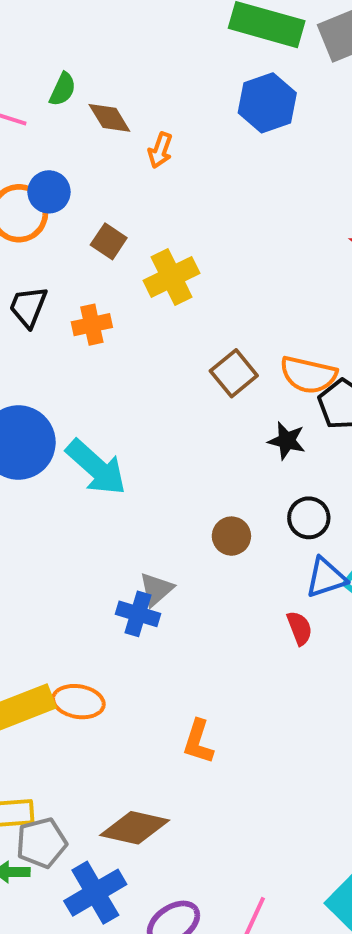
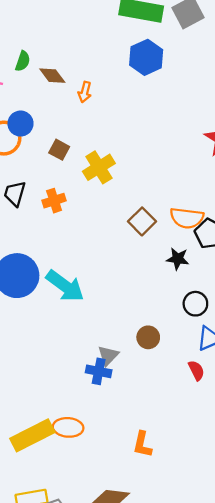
brown circle: (231, 536) -> (148, 337), moved

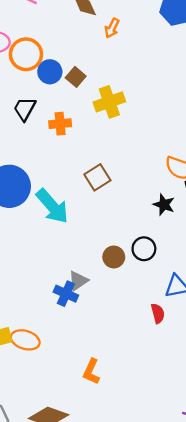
blue circle: (20, 124) -> (50, 72), moved
brown square: (142, 221) -> (97, 177), moved
black circle: (195, 304) -> (144, 249), moved
brown circle: (148, 337) -> (114, 257), moved

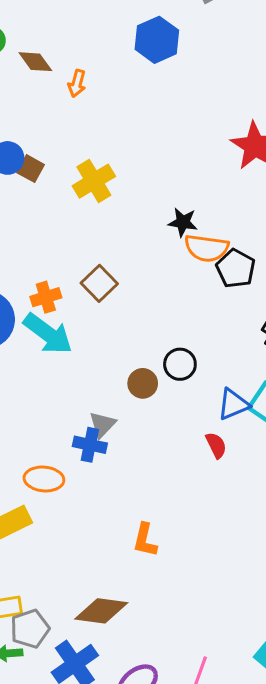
brown square: (76, 77) -> (31, 169), moved
orange cross: (60, 124) -> (46, 297), moved
black star: (164, 205) -> (183, 222), moved
orange ellipse: (25, 340) -> (44, 479), moved

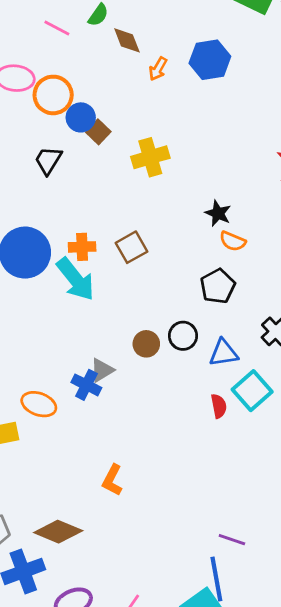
blue hexagon: (157, 40) -> (210, 60), moved
orange semicircle: (207, 248) -> (233, 241), size x0.7
black pentagon: (236, 269) -> (218, 286), moved
blue triangle: (233, 404) -> (224, 353), moved
red semicircle: (216, 445) -> (219, 406), moved

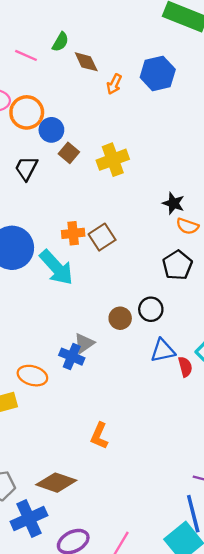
brown square: (98, 132) -> (69, 153), moved
orange cross: (82, 247) -> (73, 233), moved
blue triangle: (224, 353) -> (163, 351), moved

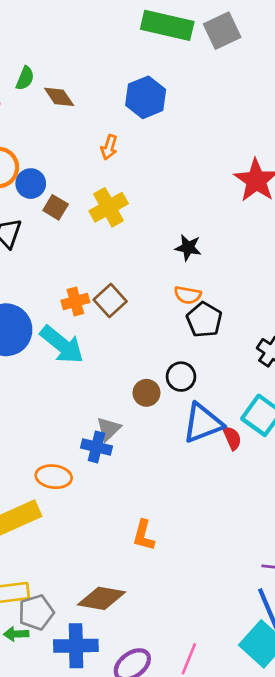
orange arrow: (114, 84) -> (109, 147), moved
orange semicircle: (187, 226) -> (188, 295), moved
blue triangle: (163, 351) -> (203, 423), size x1.4
blue cross: (29, 518) -> (76, 646), turned 32

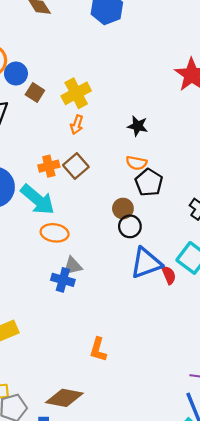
orange arrow: (109, 147) -> (77, 125), moved
brown circle: (146, 393) -> (123, 209), moved
gray triangle: (109, 429) -> (73, 266), turned 30
orange ellipse: (54, 477) -> (55, 233), moved

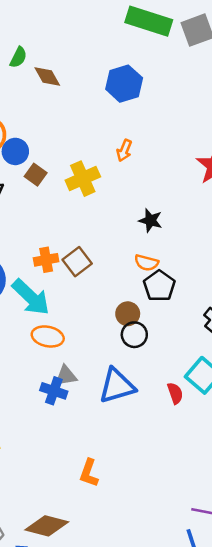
orange arrow: (77, 125) -> (124, 150), moved
blue triangle: (146, 263) -> (117, 386), moved

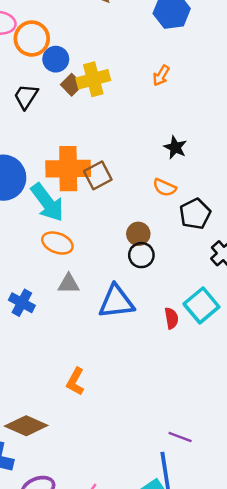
yellow cross: (83, 179) -> (93, 79), moved
orange cross: (46, 260) -> (68, 169), size x1.8
black pentagon: (159, 286) -> (195, 214), moved
blue cross: (54, 391) -> (22, 303), moved

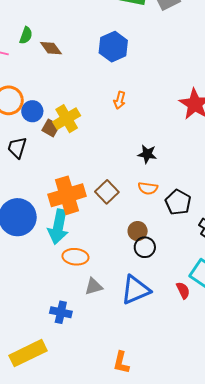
brown square: (98, 175) -> (107, 192), moved
cyan arrow: (47, 202) -> (58, 227), turned 64

